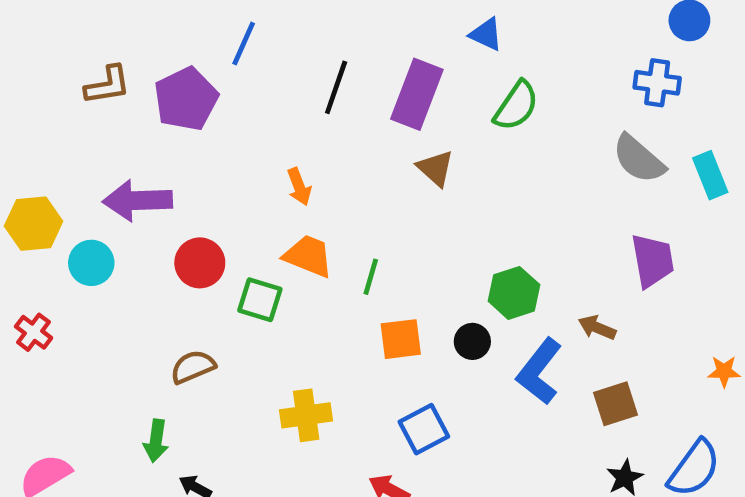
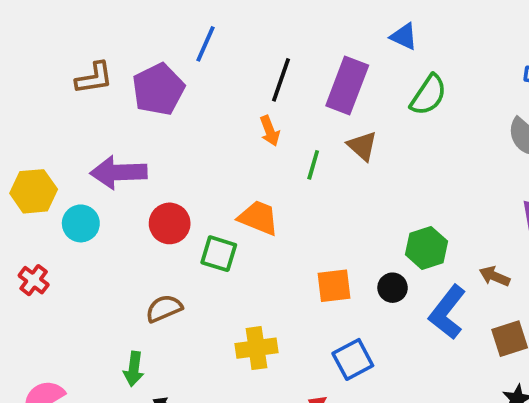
orange arrow: (299, 187) -> (270, 131), moved
green line: (371, 277) -> (313, 165), moved

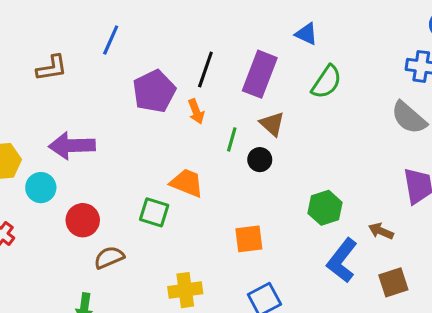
blue line: (206, 44) -> (111, 40), moved
purple pentagon: (158, 89) -> (154, 91), moved
red circle: (170, 223) -> (83, 220), moved
black circle: (393, 288) -> (260, 160), moved

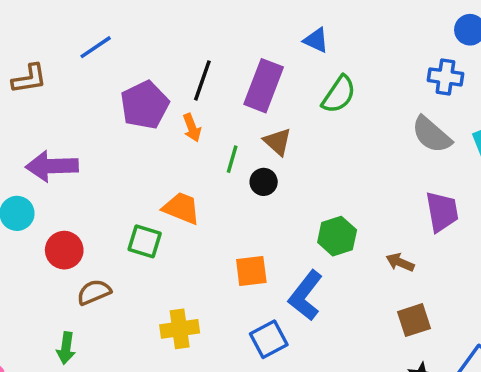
blue line: (111, 40) -> (96, 47), turned 32
blue L-shape: (342, 261) -> (306, 296), moved

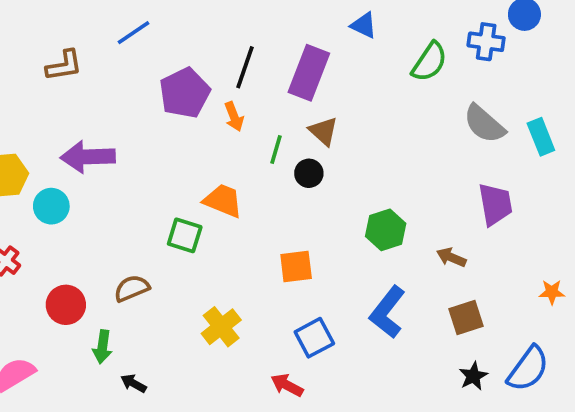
blue cross: (445, 77) -> (486, 42), moved
green semicircle: (339, 94) -> (429, 62), moved
red circle: (64, 250) -> (66, 305), moved
blue L-shape: (306, 296) -> (387, 312), moved
yellow cross: (180, 329) -> (221, 327), turned -30

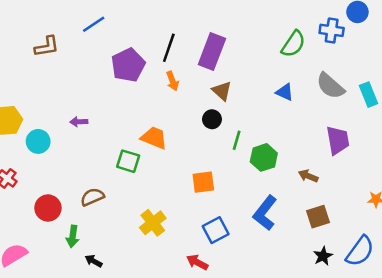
blue triangle: (364, 25) -> (285, 92), moved
orange arrow: (234, 117) -> (173, 81), moved
green line: (276, 150) -> (237, 140), moved
purple arrow: (88, 157) -> (79, 122), moved, size x0.5

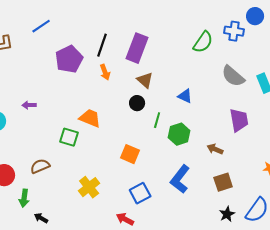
blue triangle: (285, 92) -> (185, 96), moved
orange square: (203, 182) -> (130, 154), turned 30

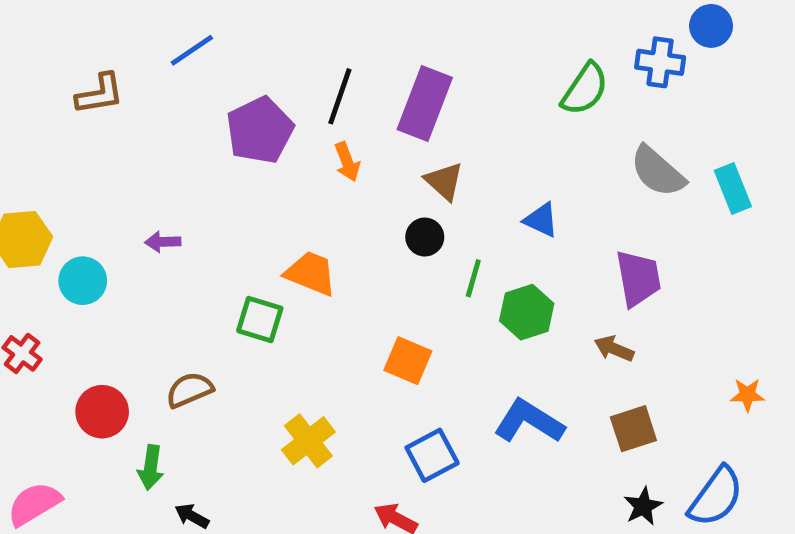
purple trapezoid: (239, 120) -> (638, 278), moved
blue L-shape: (180, 179) -> (529, 421), turned 84

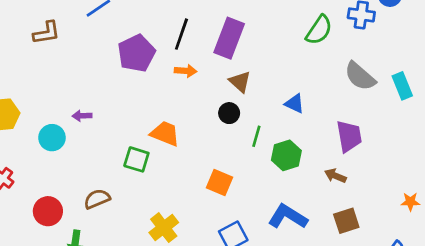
orange arrow: (347, 162) -> (186, 71), turned -65
cyan circle: (83, 281) -> (52, 138), moved

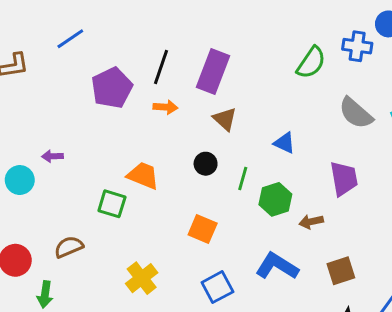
black circle: (229, 113) -> (206, 164), moved
brown arrow: (335, 176) -> (311, 222), moved, turned -35

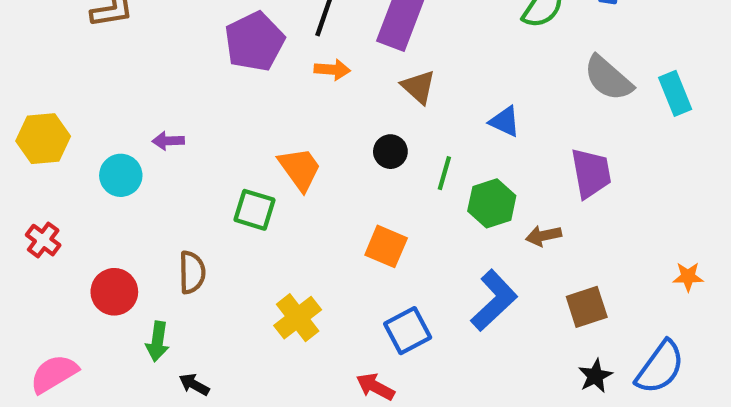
orange trapezoid: (143, 176) -> (300, 169), turned 32
brown semicircle: (69, 247) -> (192, 272), turned 112
blue L-shape: (277, 266) -> (494, 300), turned 105

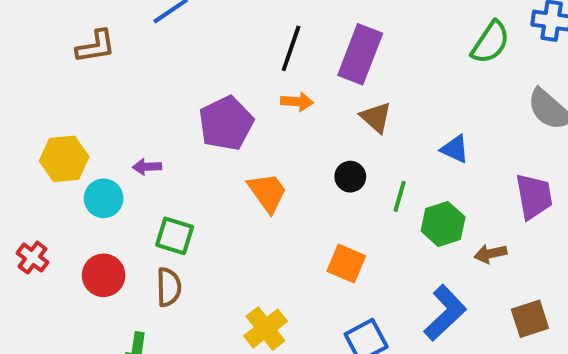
purple pentagon: (255, 42) -> (226, 123), moved
yellow hexagon: (43, 139) -> (64, 159), moved
green square: (255, 210) -> (175, 236), moved
red circle: (114, 292) -> (104, 275), moved

